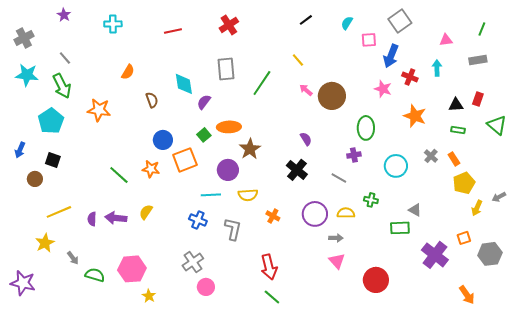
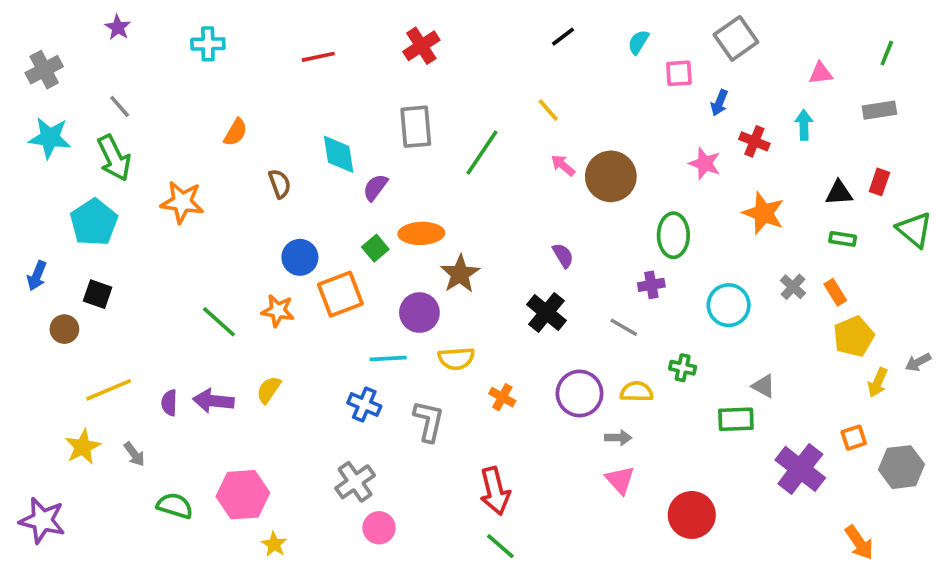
blue arrow: (391, 56) -> (719, 103), size x0.6
gray arrow: (73, 258) -> (134, 454), moved

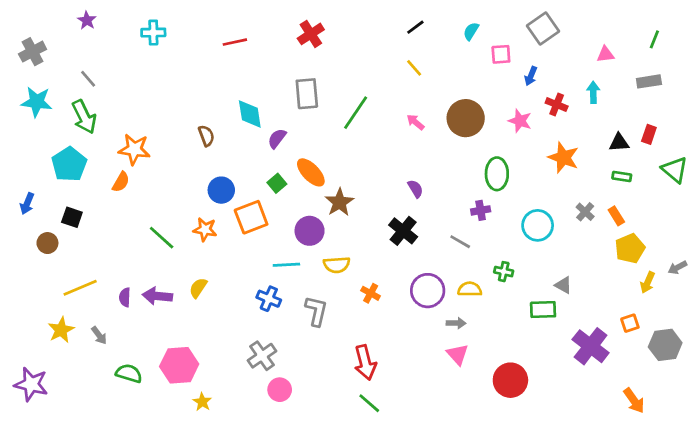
yellow line: (548, 110) -> (414, 68), moved
orange semicircle: (236, 132) -> (121, 182), moved
brown circle: (611, 176) -> (466, 118), moved
orange ellipse: (421, 233) -> (311, 172), turned 48

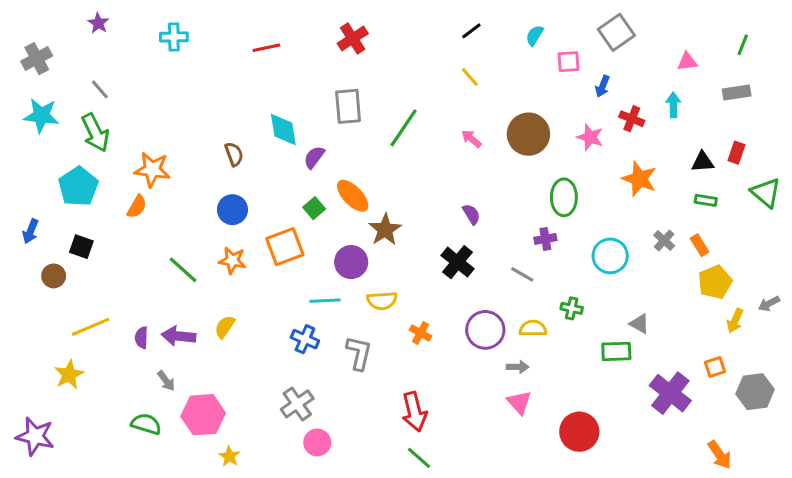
blue circle: (221, 190) -> (232, 210), moved
gray arrow: (99, 335) -> (166, 381), moved

